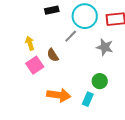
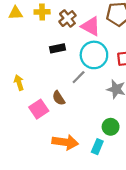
yellow arrow: (30, 43) -> (19, 83), moved

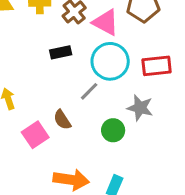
green circle: (111, 127) -> (113, 130), moved

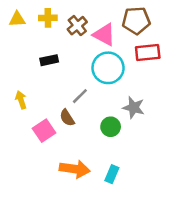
black rectangle: (61, 52) -> (49, 60), moved
red rectangle: (157, 66) -> (148, 52), moved
gray line: (89, 91) -> (80, 96), moved

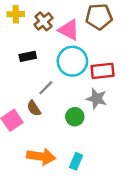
red rectangle: (148, 52) -> (103, 71), moved
black rectangle: (49, 60) -> (28, 56), moved

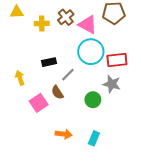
yellow cross: (16, 14) -> (42, 23), moved
black rectangle: (28, 56) -> (49, 62), moved
orange arrow: (41, 157) -> (64, 134), size x0.7

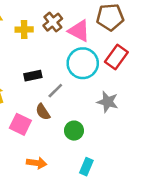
red rectangle: (117, 60) -> (116, 57), moved, turned -48
green circle: (93, 100) -> (74, 131), moved
pink square: (39, 103) -> (20, 124), turned -30
orange arrow: (64, 134) -> (37, 163), moved

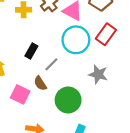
black rectangle: (33, 76) -> (31, 51), turned -48
green circle: (74, 131) -> (68, 100), size x1.5

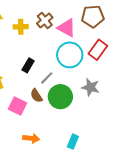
green circle: (68, 100) -> (60, 97), moved

